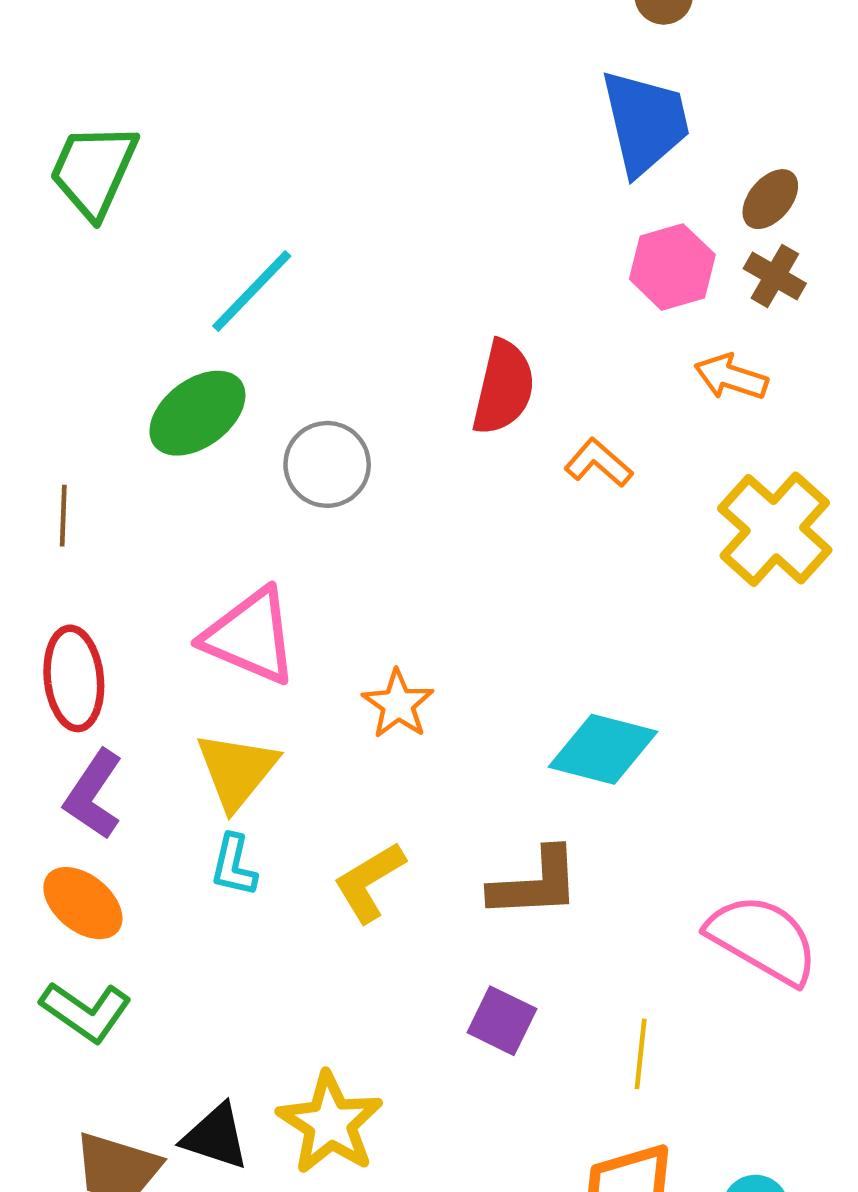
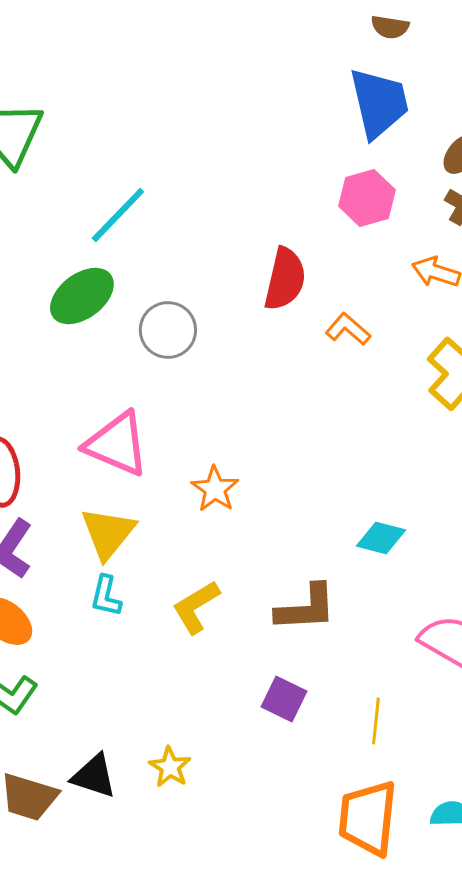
pink hexagon: (672, 267) -> (367, 198), moved
cyan diamond: (603, 749) -> (381, 538), moved, size x0.7
yellow star: (330, 1123) -> (170, 767), size x0.6

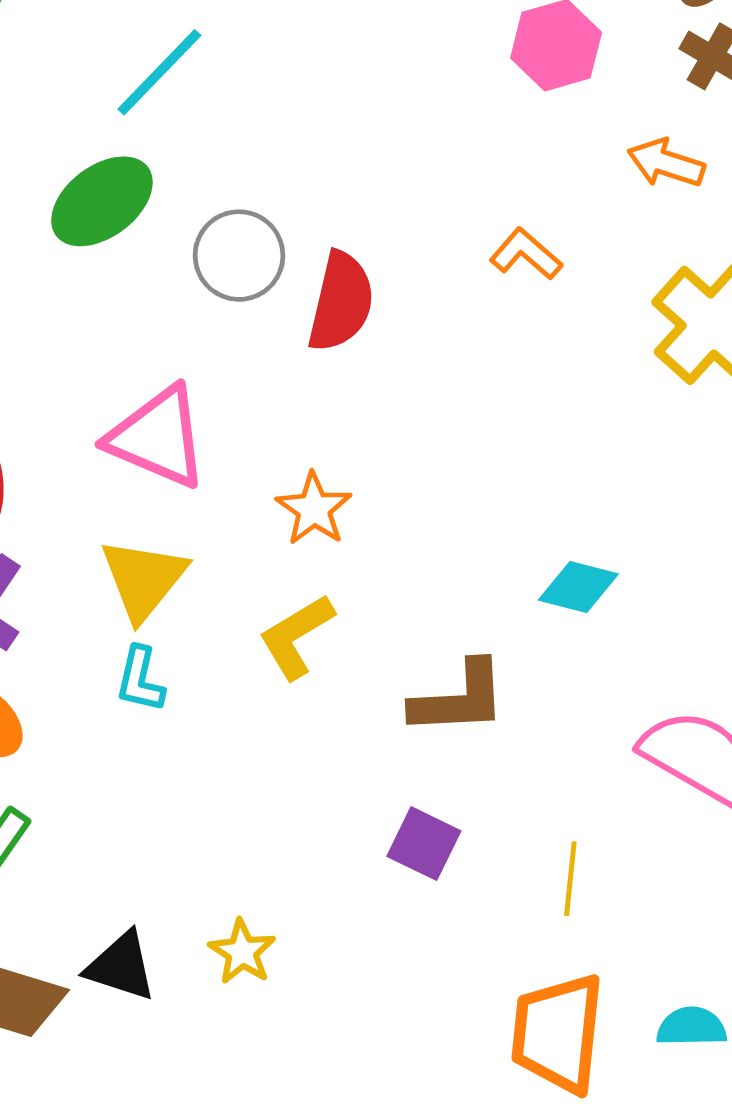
red semicircle: (285, 279) -> (341, 302), moved
yellow L-shape: (196, 607) -> (296, 636), moved

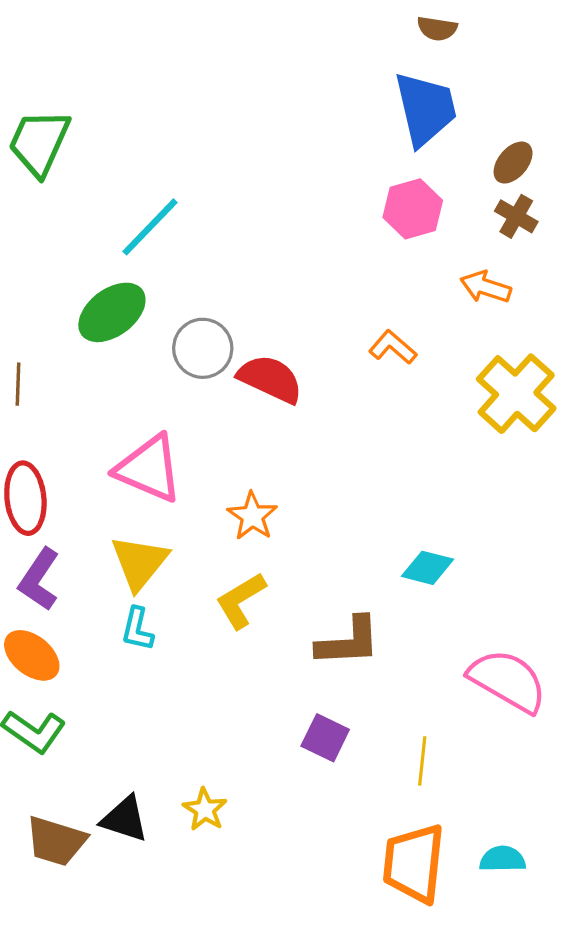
red semicircle: (341, 302) -> (270, 379), turned -78

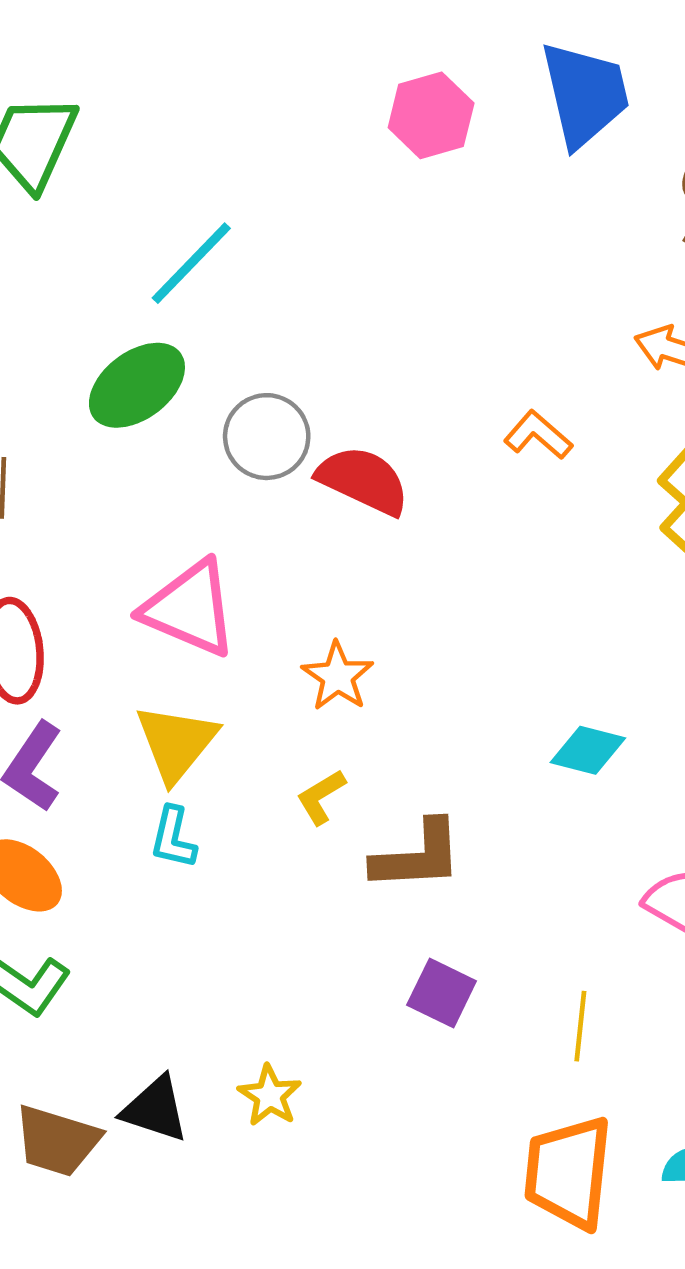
pink hexagon: (413, 209) -> (431, 115), moved
yellow L-shape: (241, 601) -> (321, 797), size x0.7
brown L-shape: (348, 642) -> (417, 856), moved

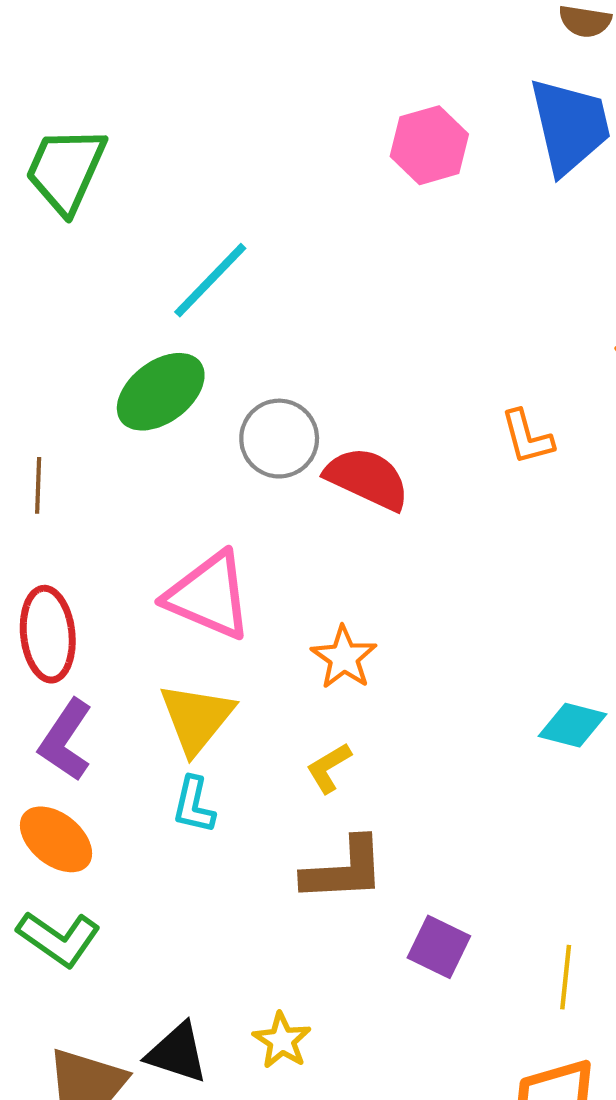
orange L-shape: (538, 435) -> (527, 437), turned -146
brown L-shape: (417, 856) -> (344, 870), moved

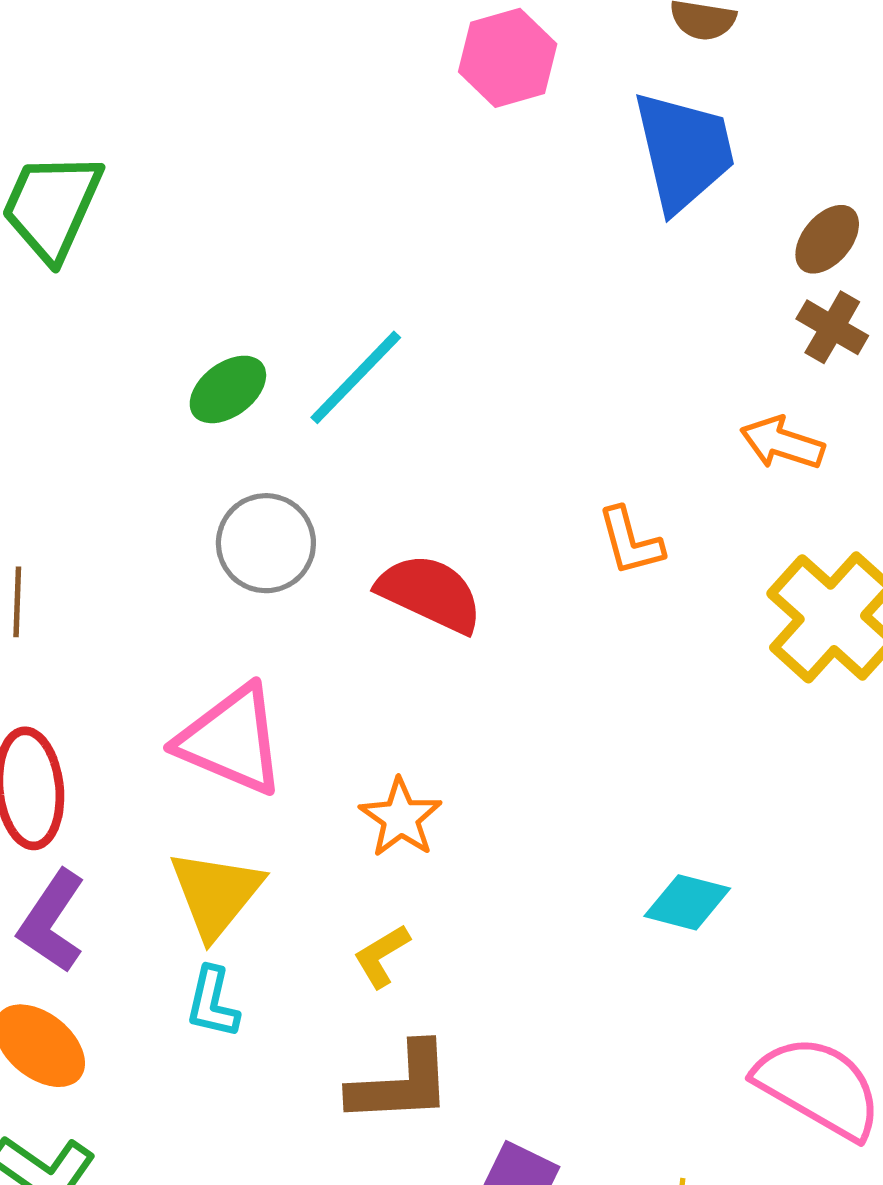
pink hexagon: (429, 145) -> (508, 58), moved
cyan line: (210, 280) -> (356, 377), moved
green ellipse: (161, 392) -> (228, 389), moved, size x0.7
gray circle: (279, 439) -> (266, 543), moved

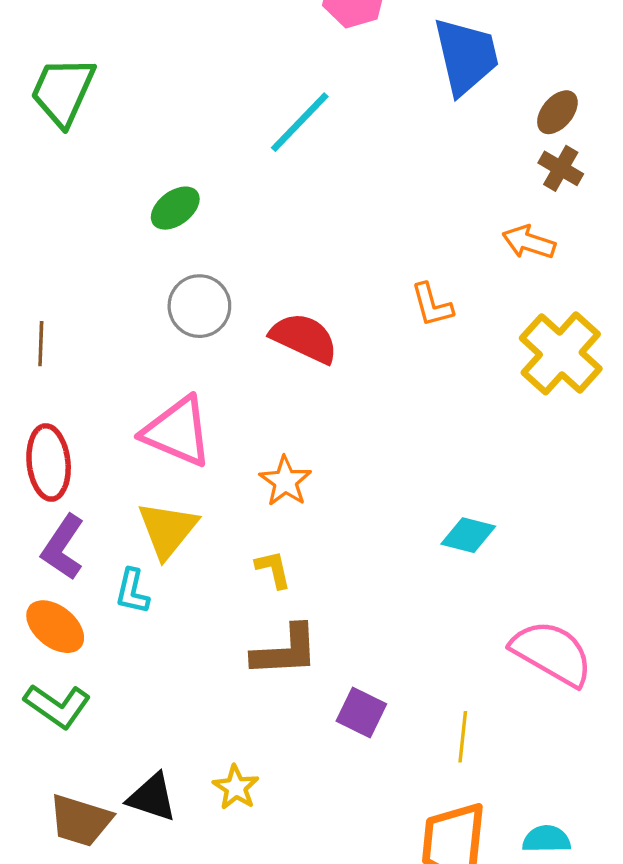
cyan line: (356, 377) -> (300, 122), moved
yellow L-shape: (382, 956) -> (273, 569), turned 108
cyan L-shape: (212, 1002) -> (132, 591), moved

